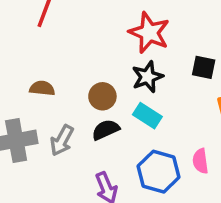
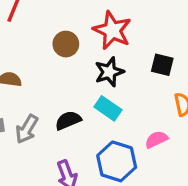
brown circle: (102, 96) -> (66, 44), moved
pink semicircle: (200, 161) -> (156, 140), moved, turned 70

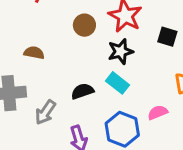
black square: (162, 65) -> (167, 37), moved
gray arrow: (27, 129) -> (45, 112), moved

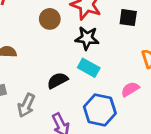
black star: (121, 51) -> (87, 38), turned 30

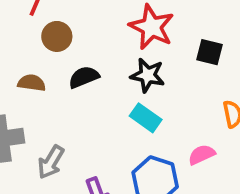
brown circle: (50, 19) -> (57, 36), moved
black semicircle: (57, 80) -> (84, 77), moved

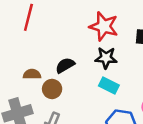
brown circle: (57, 36) -> (52, 89), moved

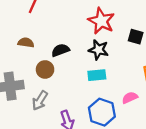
brown semicircle: (32, 74) -> (26, 43), moved
cyan rectangle: (109, 85) -> (97, 75), turned -42

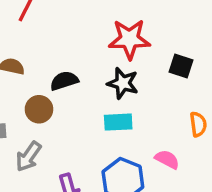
red star: (101, 21) -> (129, 39), turned -30
pink semicircle: (130, 98) -> (167, 159), turned 49

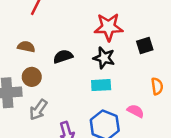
black square: (181, 66) -> (145, 46), turned -35
brown circle: (39, 109) -> (32, 77), moved

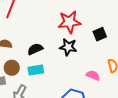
cyan rectangle: (101, 85) -> (36, 70), moved
pink semicircle: (136, 111) -> (93, 75), moved

